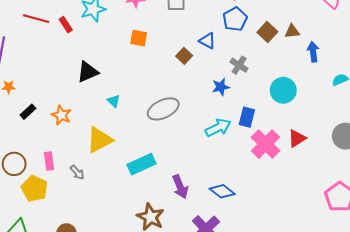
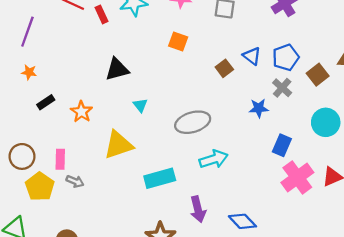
blue pentagon: (235, 19) -> (286, 57), moved
brown square: (267, 32) -> (318, 75), moved
cyan arrow: (218, 128) -> (214, 159), moved
gray arrow: (77, 172) -> (75, 181), moved, turned -35

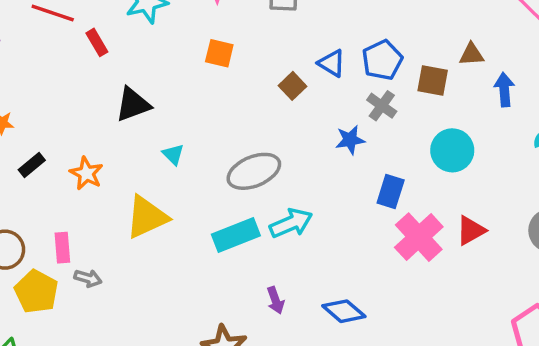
red rectangle: (101, 14) -> (97, 42), moved
brown square: (318, 75) -> (433, 81), turned -35
cyan rectangle: (160, 178) -> (236, 235), moved
purple arrow: (198, 209) -> (276, 300), size x0.7

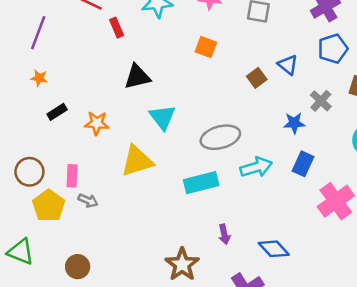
blue pentagon: (382, 60) -> (333, 49), moved
cyan triangle: (173, 154) -> (162, 117), size x1.6
orange star: (86, 173) -> (97, 123), turned -30
blue rectangle: (391, 191) -> (303, 164), moved
cyan arrow: (291, 223) -> (256, 167), moved

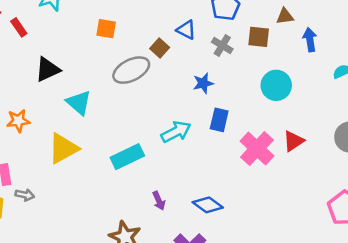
gray cross: (321, 101) -> (222, 46), moved
gray ellipse: (220, 137) -> (131, 70), moved

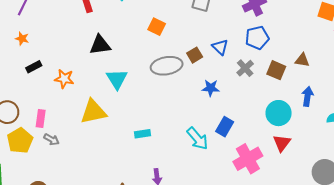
blue arrow: (310, 40) -> (307, 96), moved
blue star: (203, 83) -> (211, 88), moved
cyan arrow: (176, 132) -> (197, 139), moved, turned 60
red triangle: (294, 141) -> (282, 143), moved, turned -36
cyan rectangle: (127, 157) -> (143, 134), size x0.6

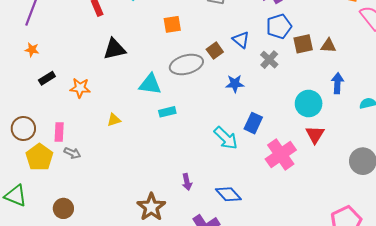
orange square: (157, 27) -> (172, 24), turned -30
brown square: (276, 70) -> (303, 44), moved, turned -30
cyan triangle: (117, 79) -> (150, 84), moved, turned -45
yellow triangle: (93, 112) -> (114, 120), size x0.5
cyan rectangle: (143, 134) -> (167, 112), moved

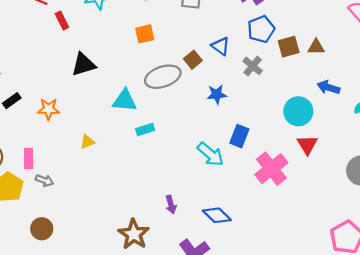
blue arrow: (337, 83) -> (328, 87), turned -72
brown circle: (63, 208) -> (42, 229), moved

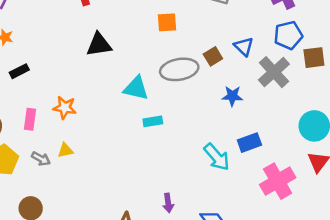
gray cross: (253, 66) -> (274, 72), size x1.5
orange star: (49, 109) -> (65, 108), moved
blue rectangle: (239, 136) -> (249, 143), turned 40
yellow triangle: (87, 142) -> (65, 150), moved
pink rectangle: (29, 158) -> (30, 119), moved

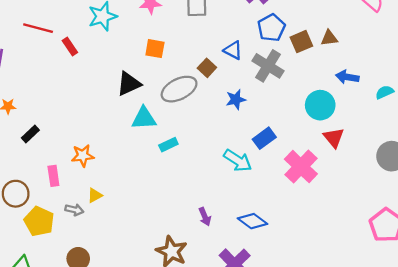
orange square: (167, 22) -> (155, 49), turned 30
black triangle: (99, 45) -> (129, 84), moved

